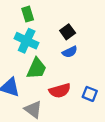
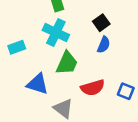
blue semicircle: (70, 52) -> (104, 45), turned -40

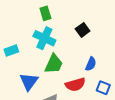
blue semicircle: (104, 45) -> (91, 64), moved
blue triangle: (37, 84) -> (29, 81), turned 48

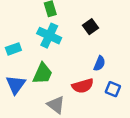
green trapezoid: (54, 64) -> (43, 74), moved
blue triangle: (29, 81) -> (16, 85), moved

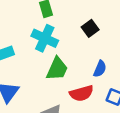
green trapezoid: (43, 74) -> (57, 69), moved

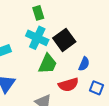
black square: (90, 28) -> (64, 40), moved, size x1.5

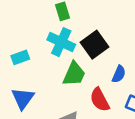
red semicircle: (68, 85) -> (100, 100), turned 78

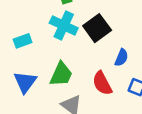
green trapezoid: (74, 74) -> (61, 74), moved

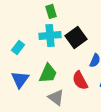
cyan cross: (64, 25) -> (50, 35), turned -30
cyan rectangle: (23, 41) -> (18, 47), turned -32

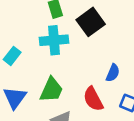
black square: (76, 37) -> (91, 22), moved

